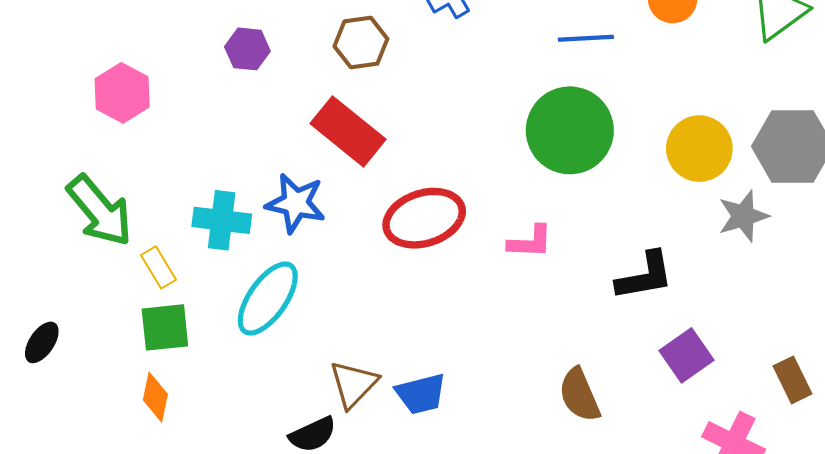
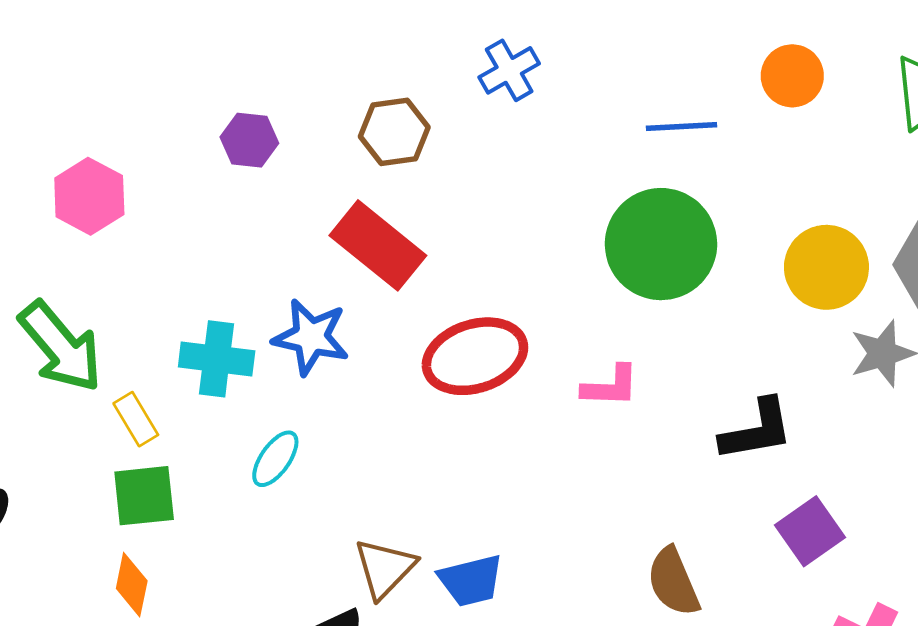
cyan ellipse: (268, 299) -> (275, 459), size x0.6

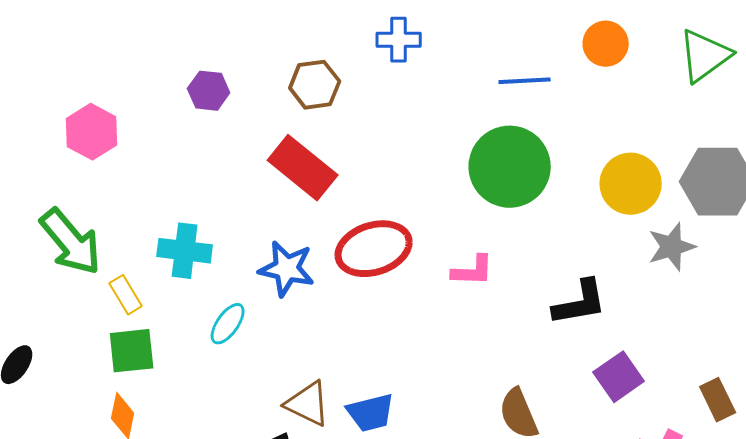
blue cross: (509, 70) -> (399, 40), turned 30
blue star: (311, 337) -> (287, 269), moved
brown triangle: (385, 568) -> (308, 404), turned -48

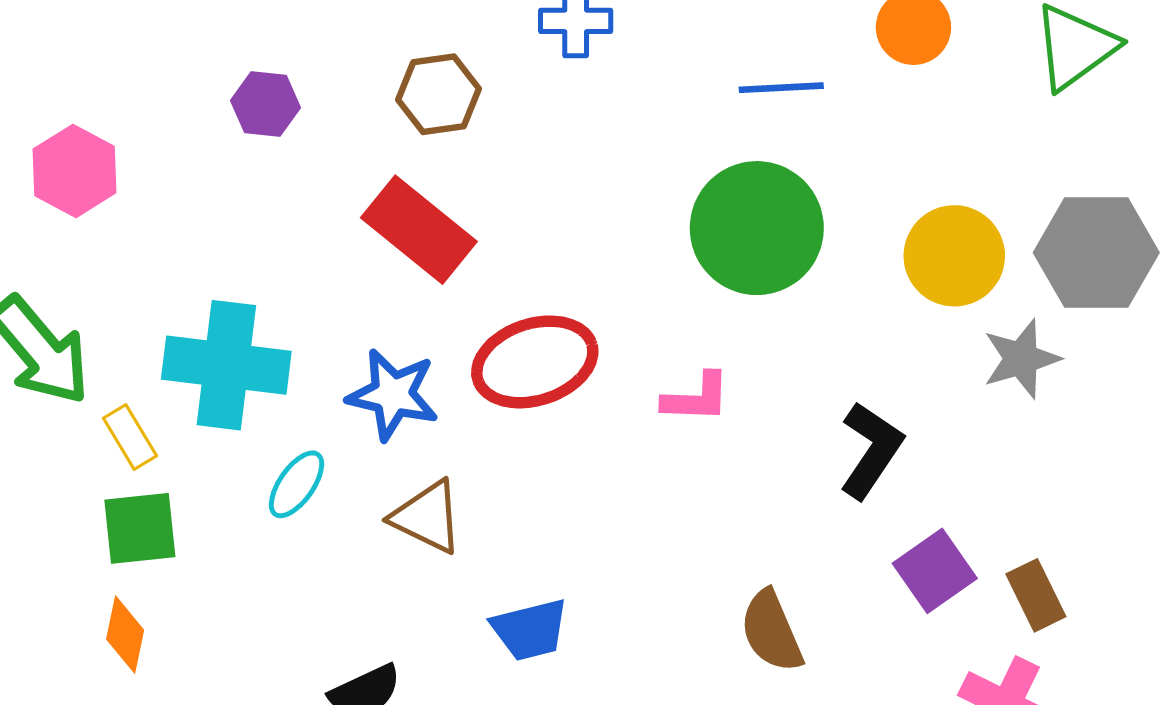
cyan cross: (185, 251) -> (226, 365), size x1.4
black L-shape: (580, 303) -> (871, 450), turned -46
brown rectangle: (718, 400) -> (1036, 595), moved
brown triangle: (308, 404) -> (427, 517), moved

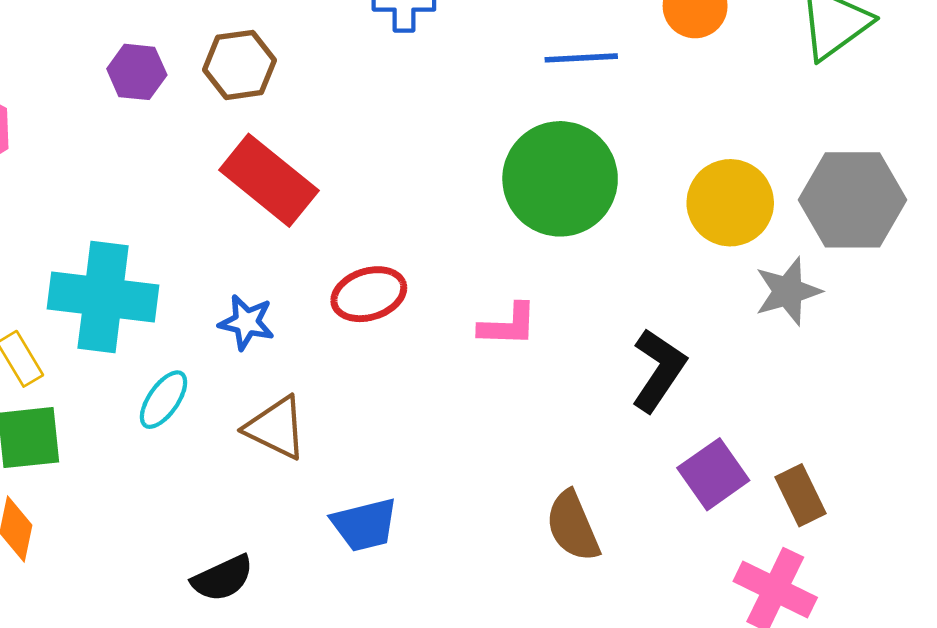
brown hexagon: (439, 94) -> (239, 65), moved
red ellipse: (535, 362) -> (369, 294), size x0.7
blue star: (393, 395) -> (246, 322), size x0.7

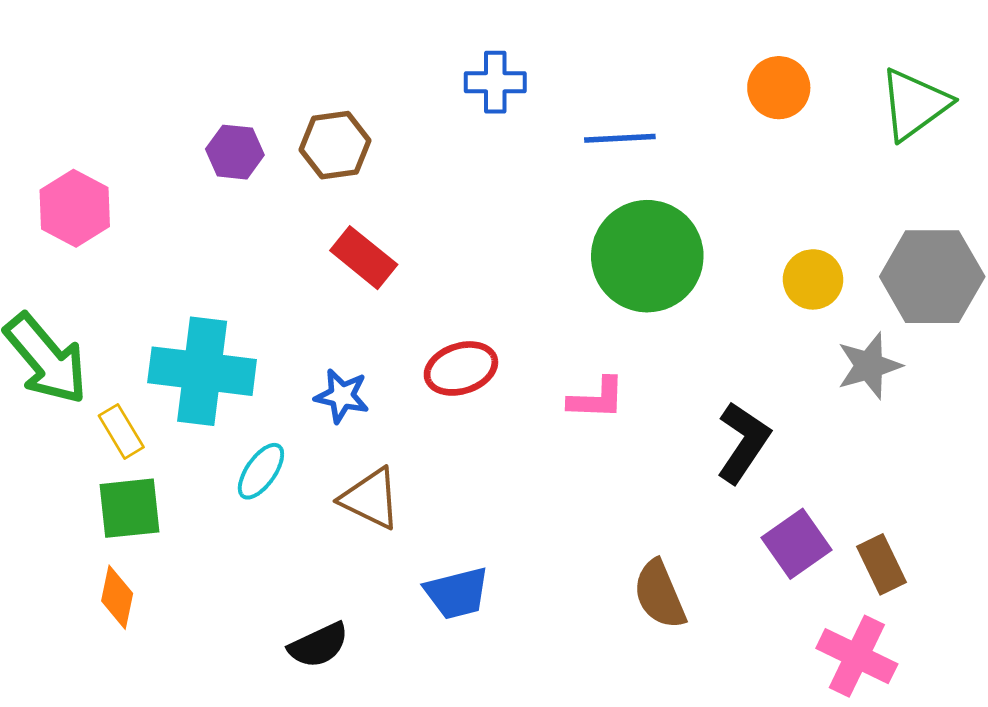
blue line: (581, 58) -> (620, 138), moved
red rectangle: (269, 180) -> (364, 258), size x0.7
yellow circle: (730, 203) -> (813, 279), size x0.7

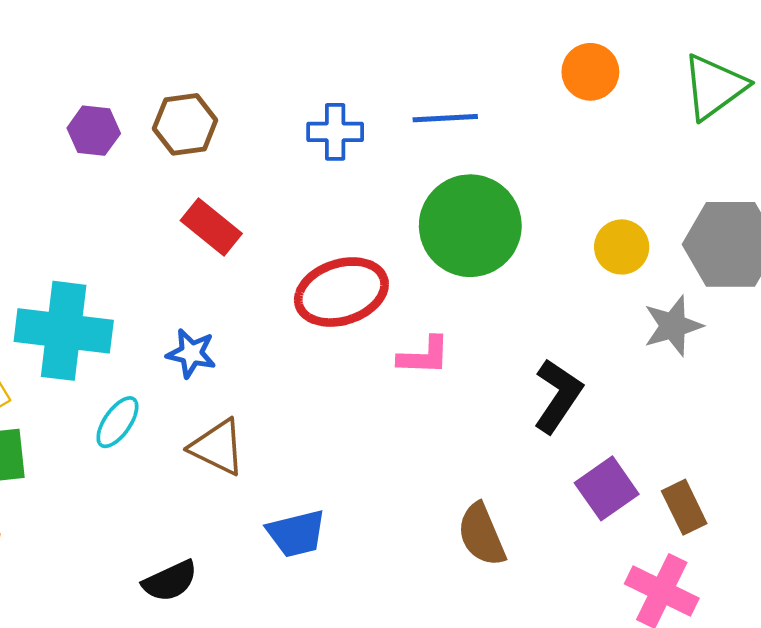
blue cross: (495, 82) -> (335, 132), moved
red ellipse: (461, 368) -> (341, 292), moved, size x1.4

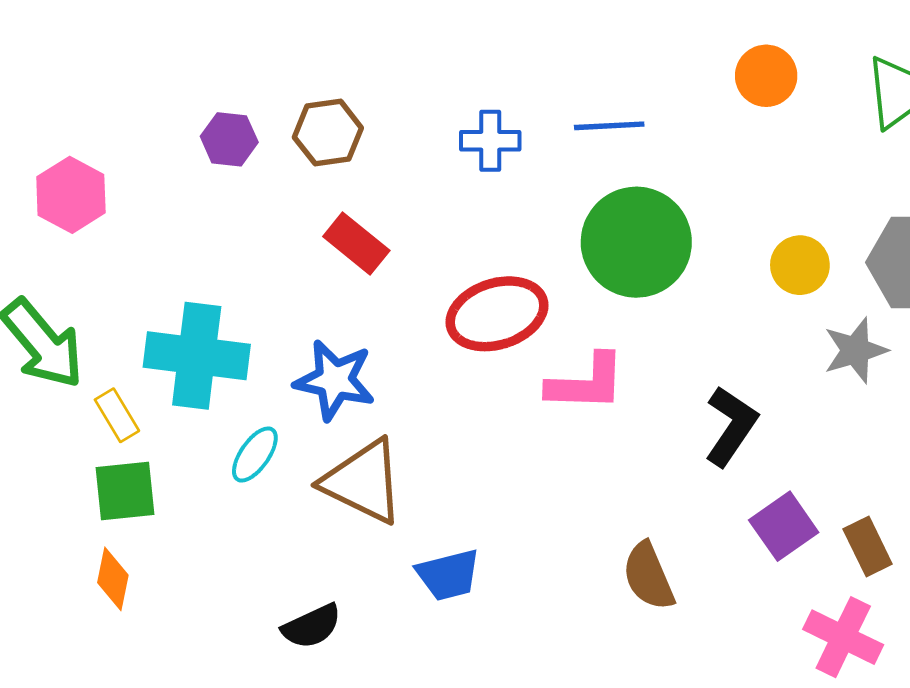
blue star: (191, 353) -> (335, 380), size x1.5
pink L-shape: (424, 356) -> (586, 383), size x1.4
brown triangle: (218, 447) -> (363, 482), size x1.4

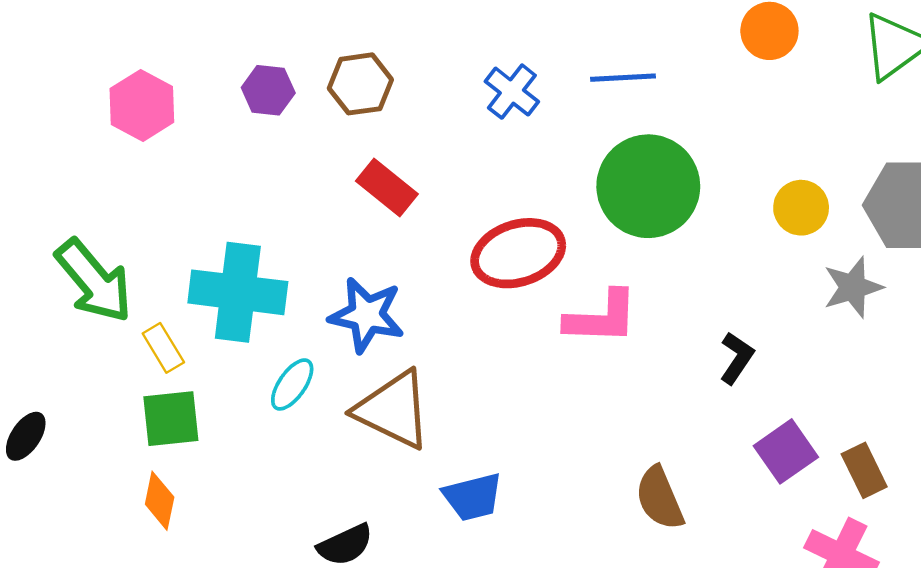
blue cross: (490, 141) -> (512, 92), turned 38
pink hexagon: (71, 195) -> (142, 105), moved
black L-shape: (731, 426) -> (737, 358), size x0.7

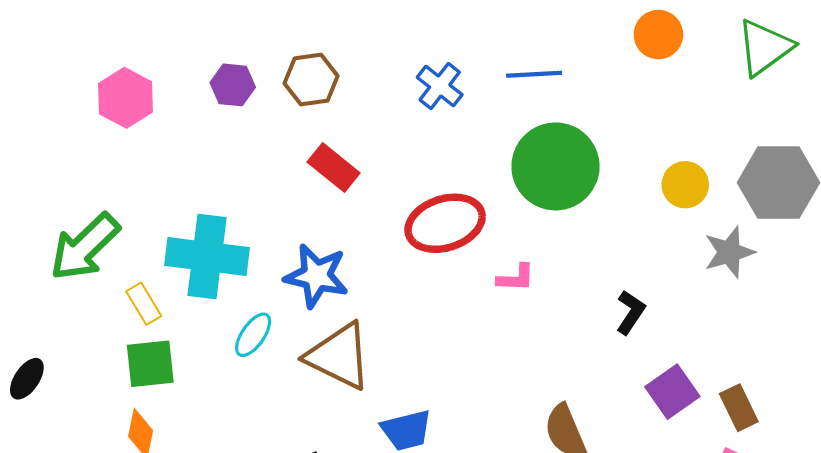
green arrow: (94, 281) -> (85, 247), turned 86
pink L-shape: (602, 318) -> (516, 278), size x0.6

